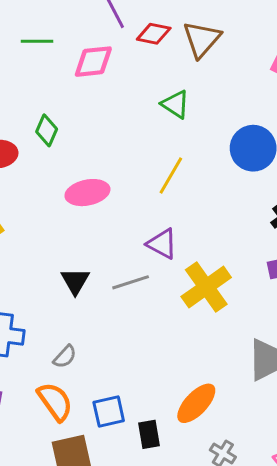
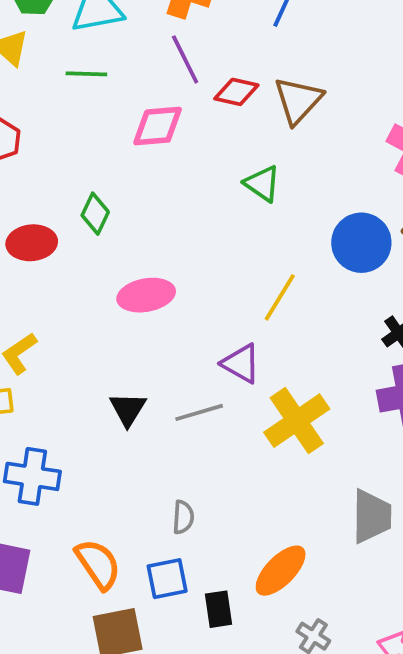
green line: (37, 41) -> (86, 74), moved
yellow line: (171, 175) -> (280, 297), moved
gray semicircle: (65, 357) -> (183, 517), moved, turned -40

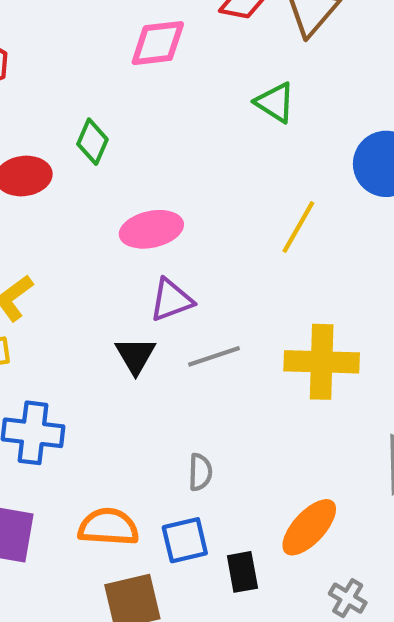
purple triangle: (241, 363) -> (171, 300), moved, turned -48
yellow cross: (297, 421) -> (322, 362), turned 38
orange semicircle: (98, 564) -> (108, 527), turned -50

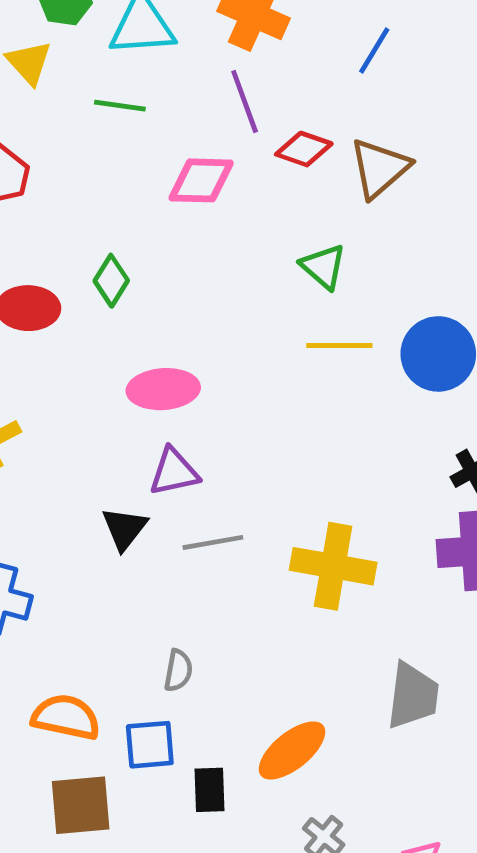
yellow line: (298, 227) -> (339, 345), moved, turned 52

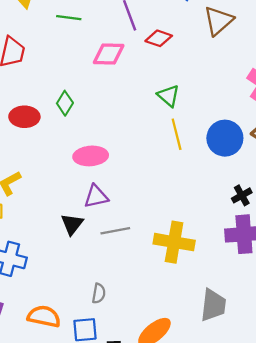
brown triangle: (379, 168) -> (218, 21), moved
yellow line: (339, 345) -> (177, 134), turned 76

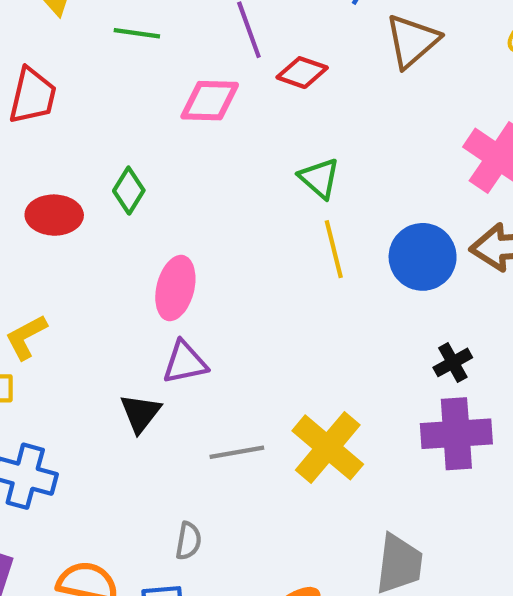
pink ellipse: (91, 156) -> (175, 288), turned -72
gray line: (115, 231) -> (237, 452), moved
yellow cross: (174, 242) -> (328, 447), turned 30

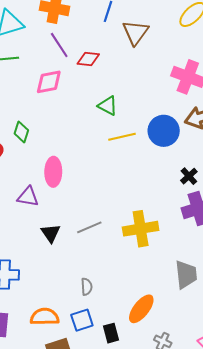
yellow line: (334, 249) -> (122, 137), turned -76
purple triangle: (185, 362) -> (28, 197), moved, turned 35
yellow cross: (328, 447) -> (141, 229), turned -36
gray line: (237, 452) -> (89, 227), moved

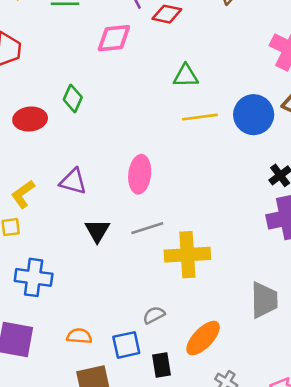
green triangle: (108, 106) -> (186, 76), turned -35
pink ellipse: (53, 172) -> (140, 174), moved
yellow cross: (141, 229) -> (187, 255), moved
gray semicircle: (87, 287) -> (154, 315), moved, turned -120
orange semicircle: (45, 317) -> (79, 336), size x0.7

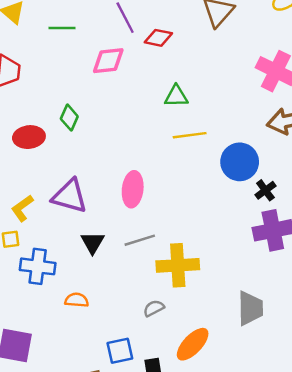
blue circle: (254, 115) -> (240, 162), moved
purple triangle: (73, 181) -> (70, 196), size x1.4
blue cross: (34, 277) -> (38, 266), moved
gray semicircle: (154, 315) -> (154, 308), moved
orange semicircle: (79, 336) -> (77, 300), moved

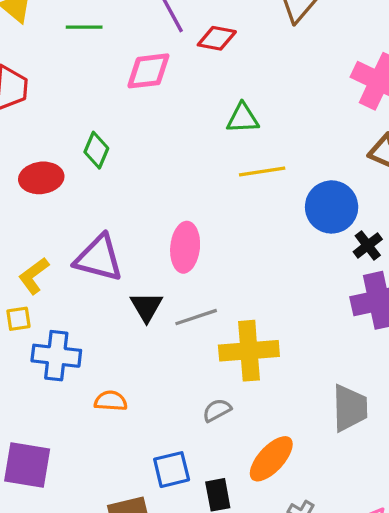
black triangle: (93, 243) -> (146, 307), moved

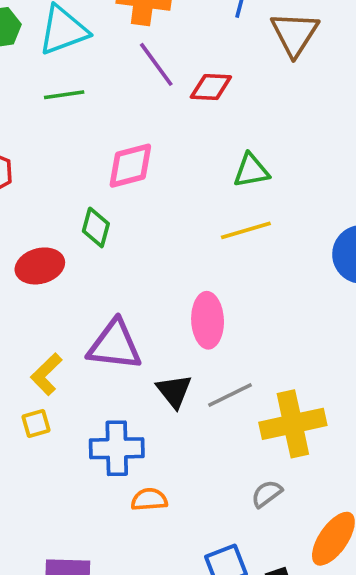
pink diamond: (148, 71) -> (130, 166), moved
yellow line: (262, 172) -> (246, 230), moved
blue cross: (56, 356) -> (117, 448), moved

